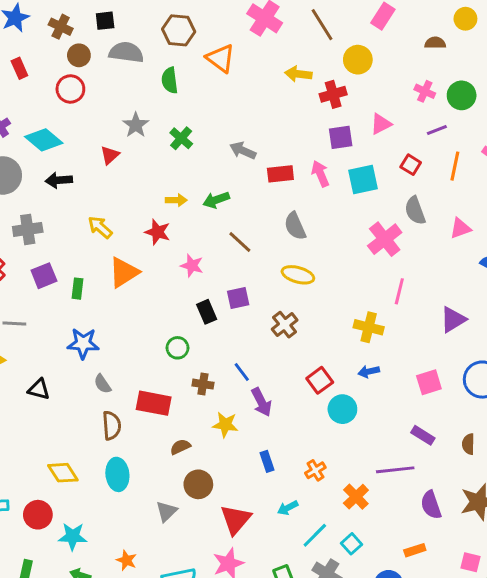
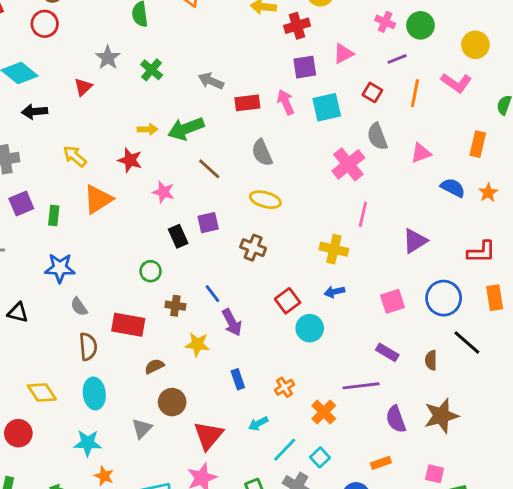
green arrow: (216, 200) -> (186, 129), size x1.4
brown cross: (285, 325) -> (253, 248), turned -30
cyan star: (73, 536) -> (88, 443), moved

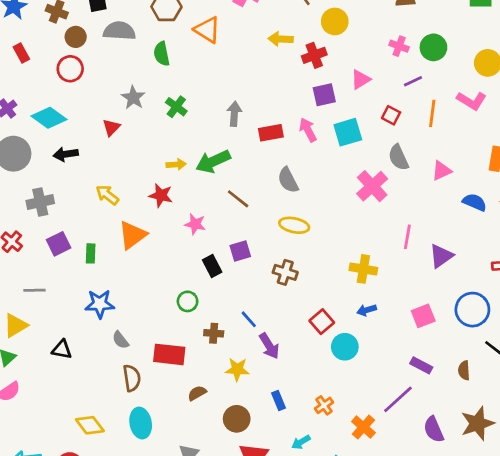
gray arrow: (211, 81) -> (234, 114), turned 75
pink line: (363, 214) -> (407, 237), moved
purple line: (361, 386) -> (398, 399), turned -32
brown circle: (172, 402) -> (237, 419), moved

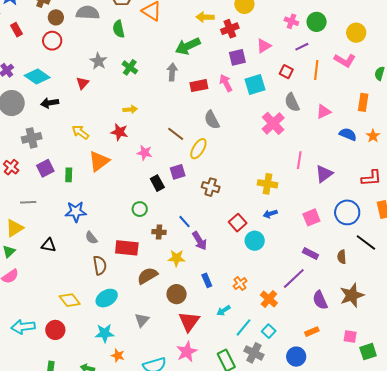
green arrow: (213, 161) -> (188, 46), moved
yellow ellipse: (294, 225) -> (198, 149), moved, turned -70
brown semicircle: (197, 393) -> (147, 276), size x1.5
cyan ellipse: (141, 423) -> (107, 298), turned 70

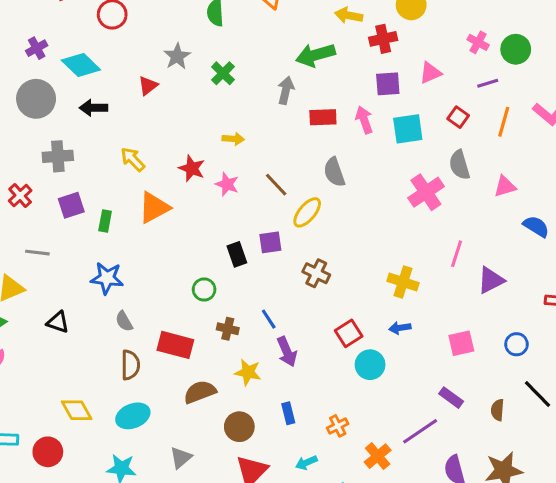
yellow arrow: (130, 109) -> (233, 139), moved
pink star: (145, 153) -> (227, 184), moved
blue circle: (347, 212) -> (516, 344), size x0.6

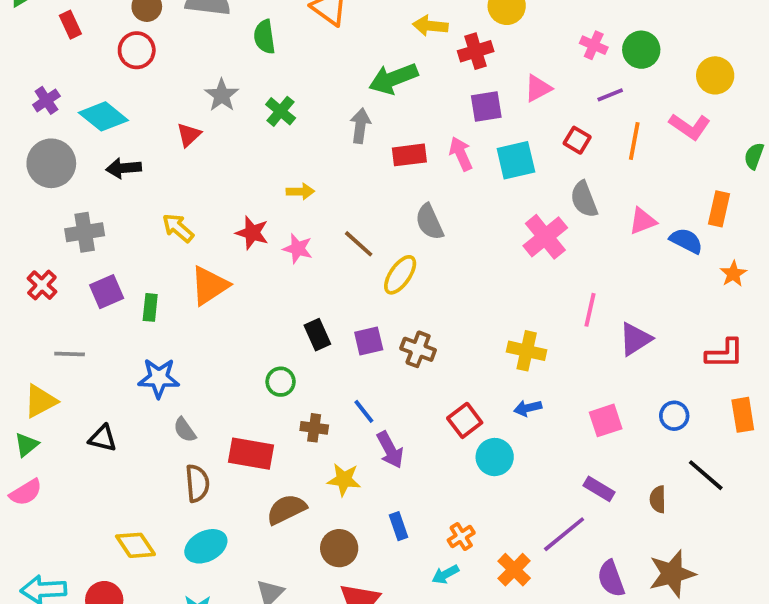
blue semicircle: (536, 226) -> (686, 241), moved
purple square: (270, 242) -> (369, 341), moved
cyan arrow: (306, 463) -> (445, 574), moved

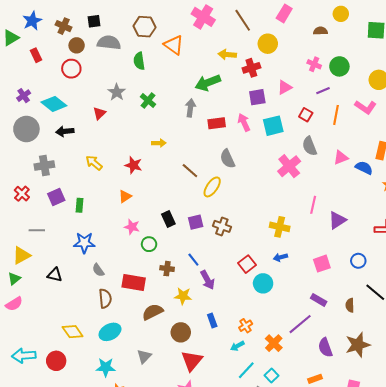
pink star: (298, 249) -> (132, 227), moved
orange triangle: (210, 285) -> (125, 196), moved, size x0.6

